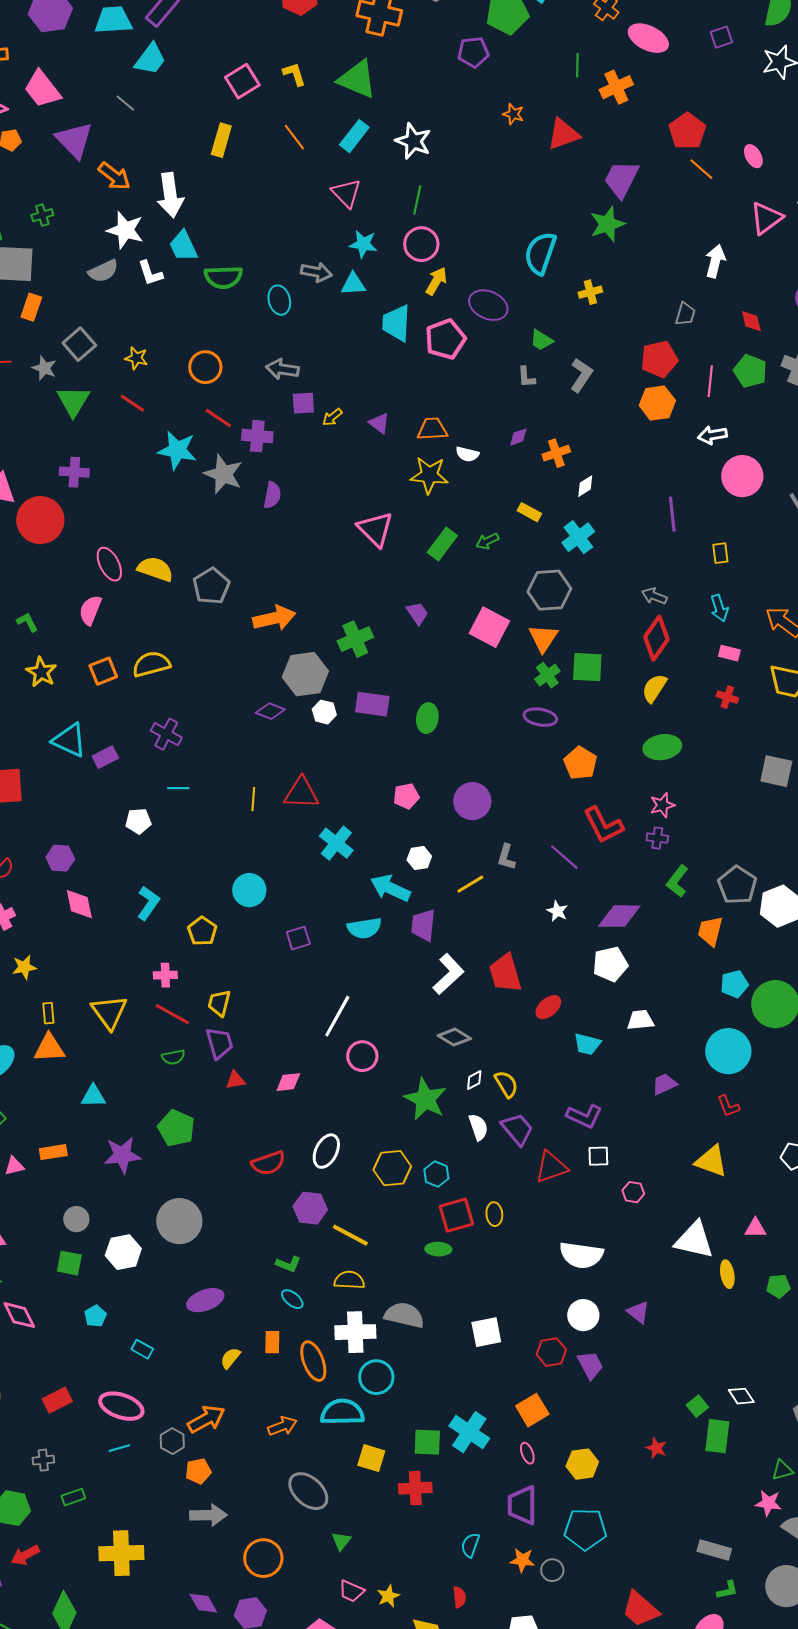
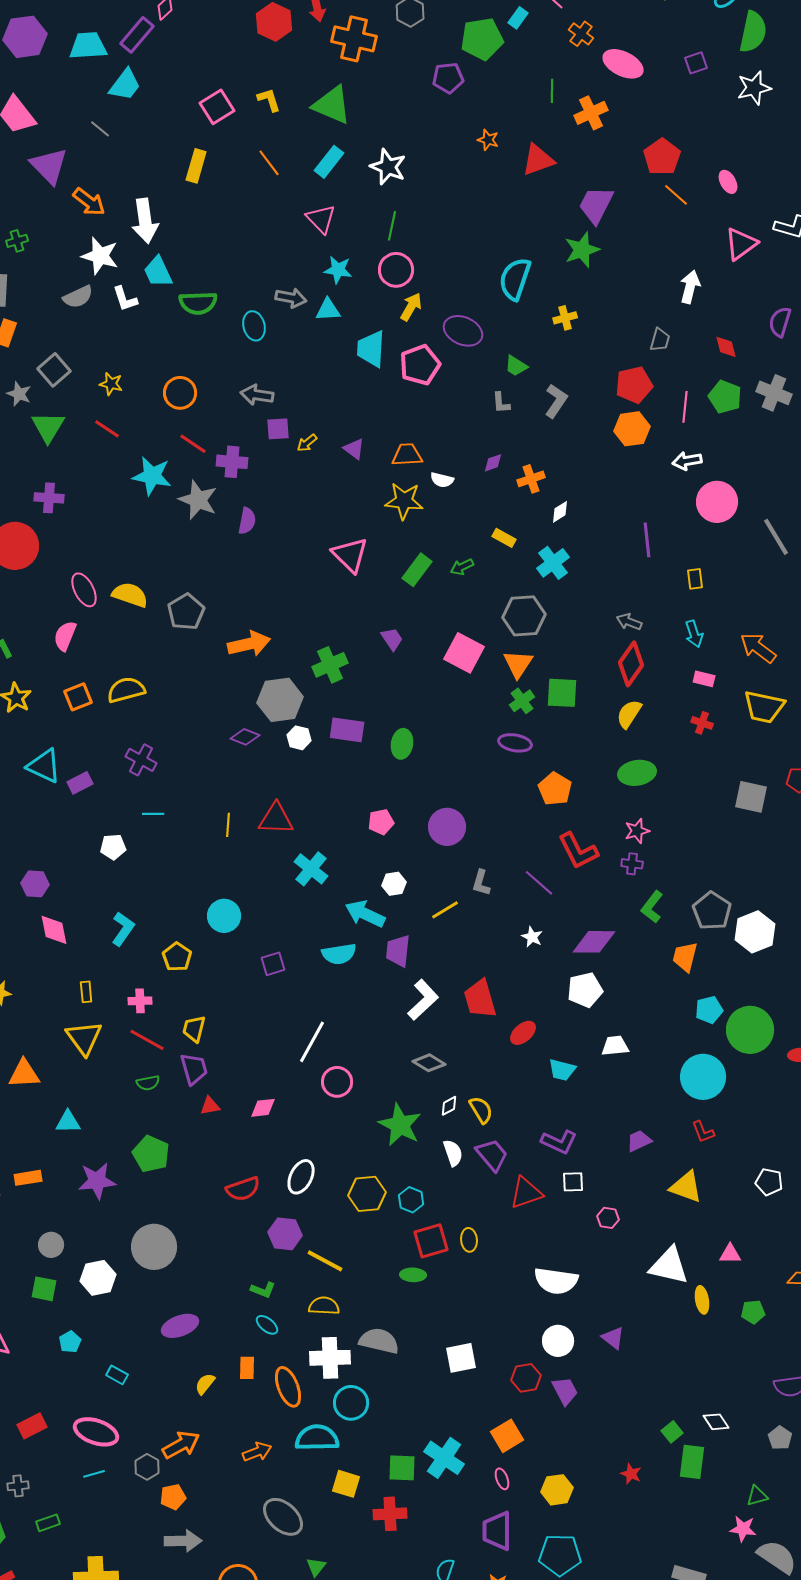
yellow rectangle: (48, 1013) -> (86, 992), moved
purple trapezoid: (664, 1084) -> (639, 1141), moved

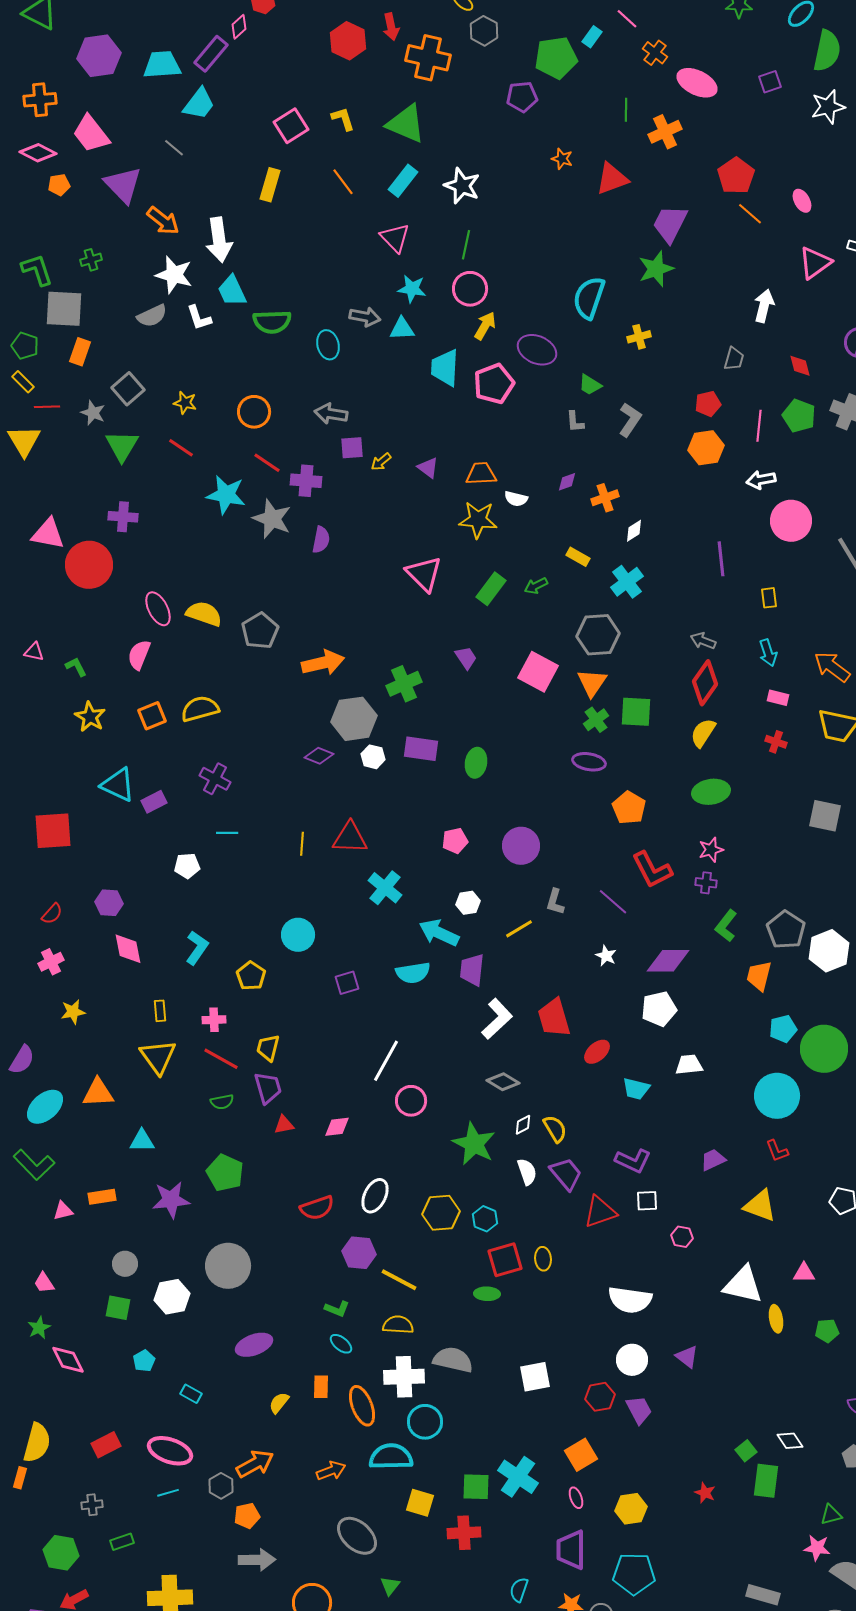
red pentagon: (634, 385) -> (708, 404), size x0.7

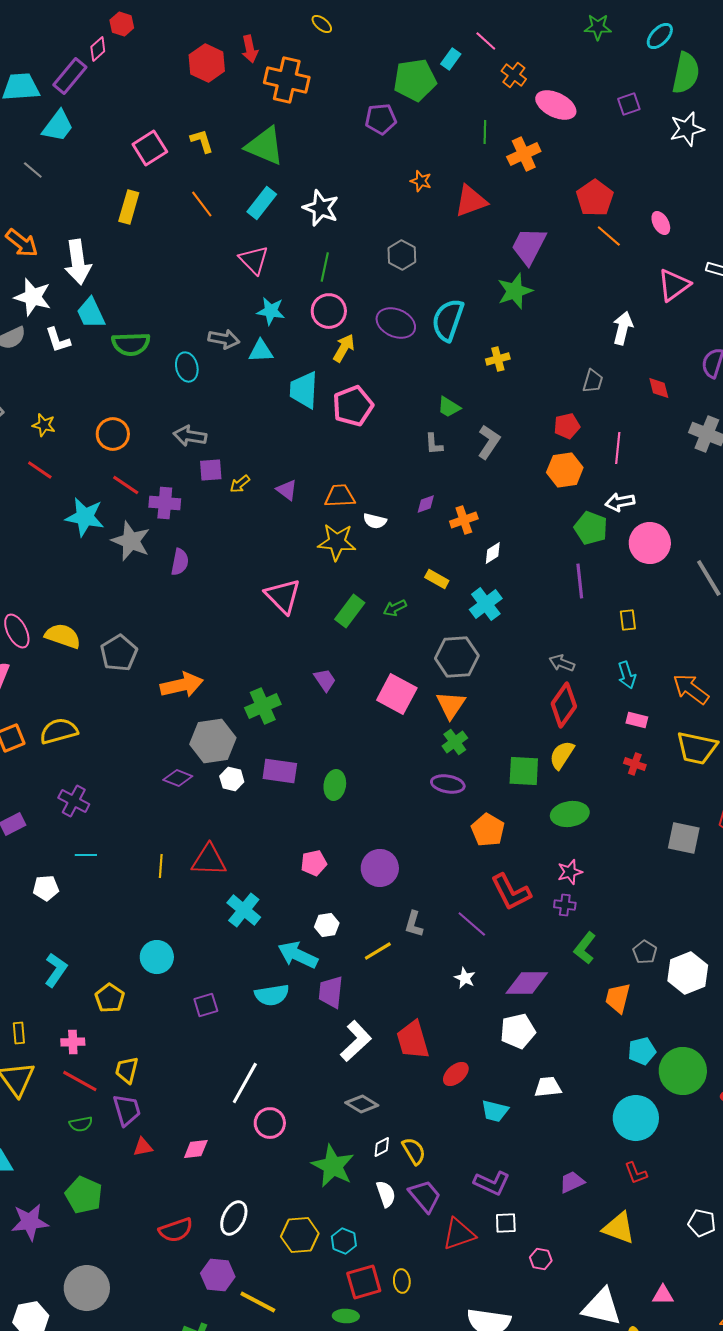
gray hexagon: (484, 31) -> (402, 255), moved
purple ellipse: (537, 350) -> (396, 323), moved
green pentagon: (799, 416) -> (591, 528), moved
green square: (636, 712) -> (524, 771), moved
gray pentagon: (786, 930) -> (645, 952), size x0.6

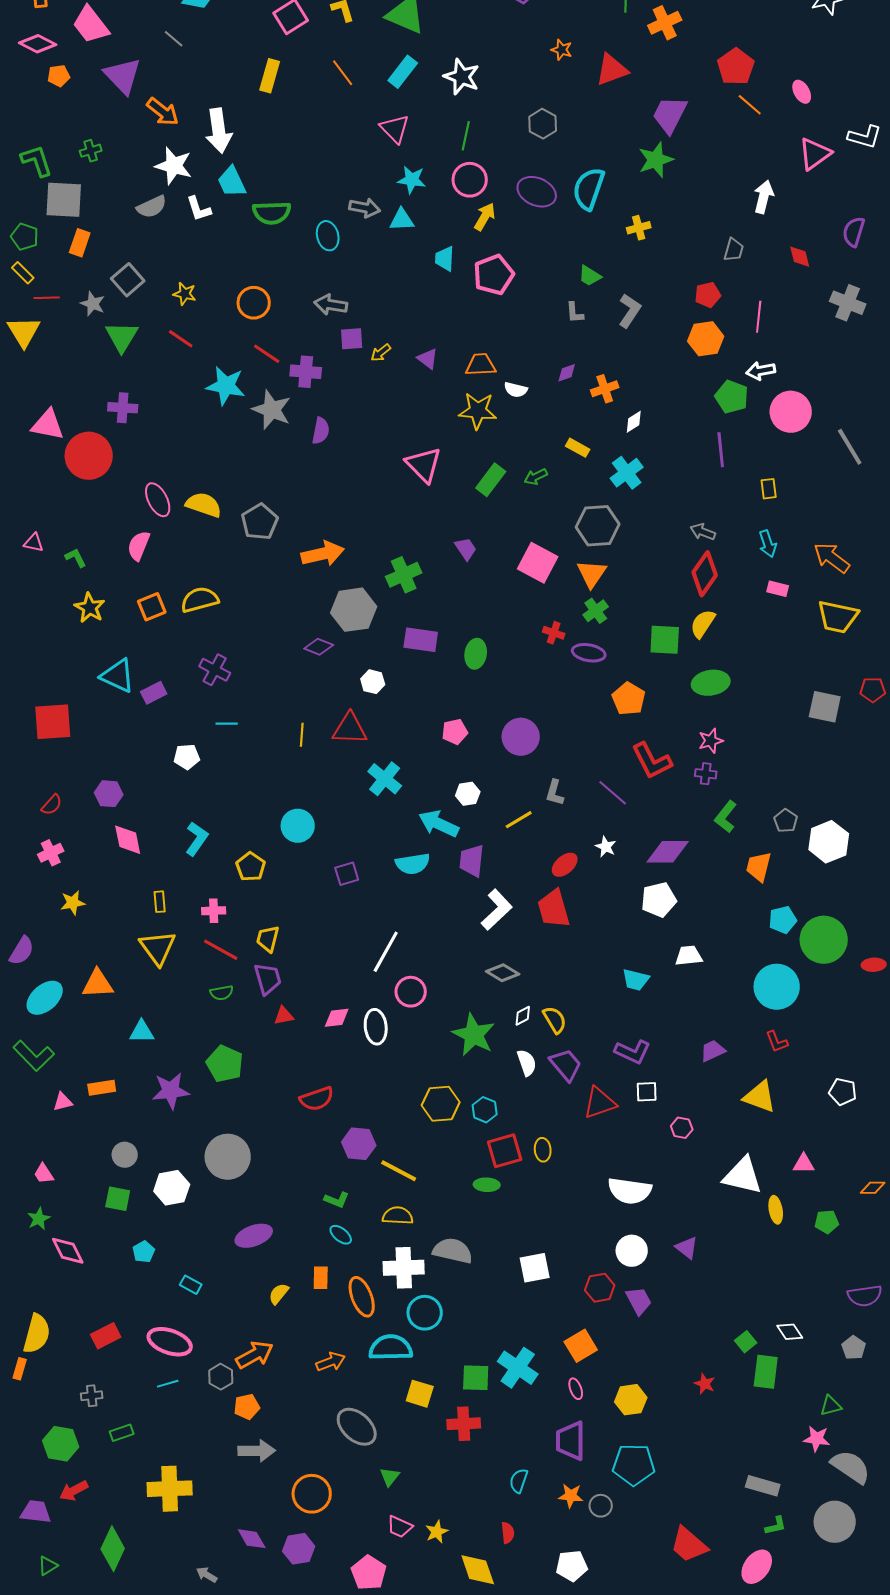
cyan trapezoid: (304, 390) -> (445, 259), size x0.7
red cross: (635, 764) -> (554, 633), moved
white hexagon: (232, 779) -> (373, 682), moved
red ellipse: (456, 1074) -> (565, 865), moved
white ellipse: (234, 1218) -> (376, 1027), moved, turned -32

